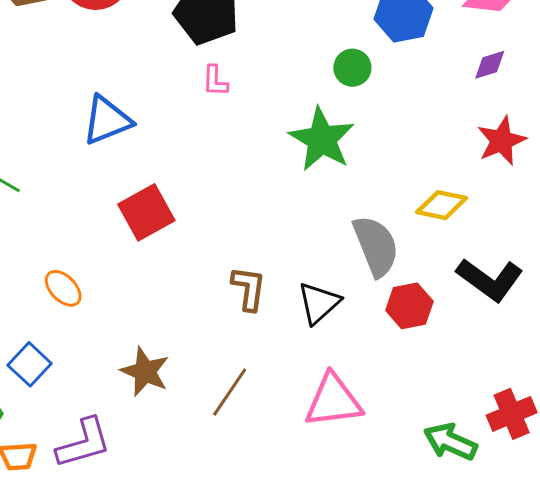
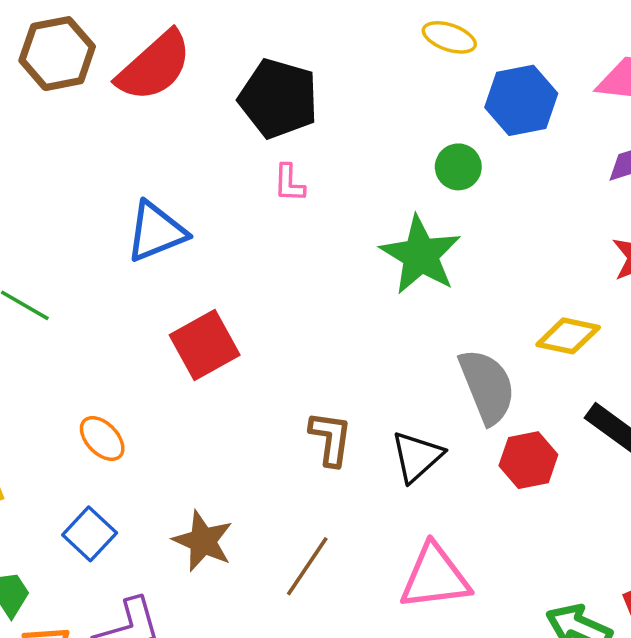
blue square: (30, 364) -> (90, 534), moved

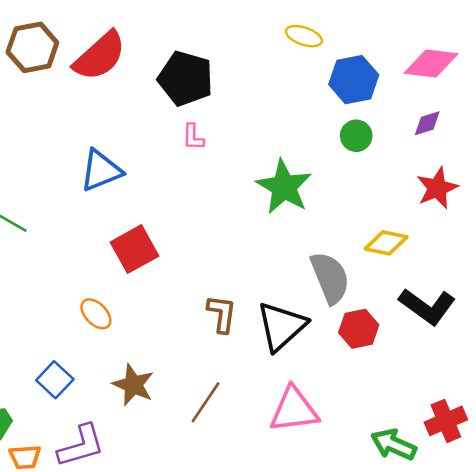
green circle: (458, 167) -> (356, 136), moved
orange ellipse: (102, 439) -> (96, 314), moved
black triangle: (417, 457) -> (281, 326), size x1.4

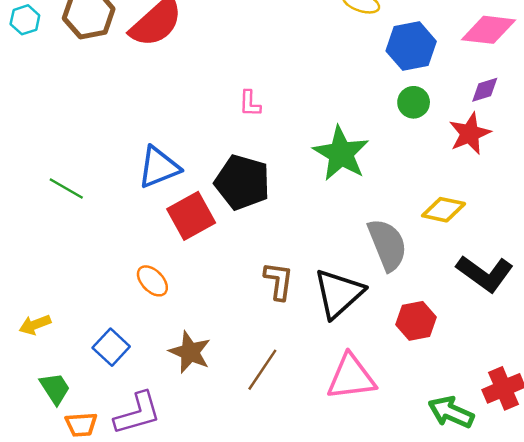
black pentagon: (186, 78) -> (242, 182), moved
blue triangle: (101, 171) -> (159, 167), moved
red star: (437, 188) -> (470, 134), moved
red hexagon: (359, 329) -> (416, 321), moved

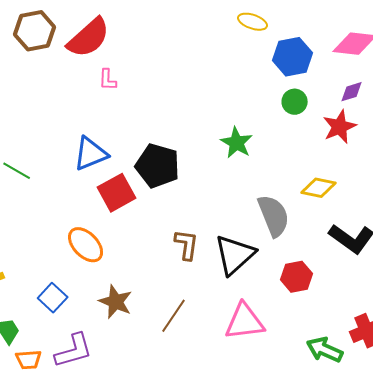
pink L-shape: (250, 104) -> (108, 80), moved
green star: (341, 153) -> (237, 143), size x0.7
orange ellipse: (152, 281) -> (86, 245), size x1.4

